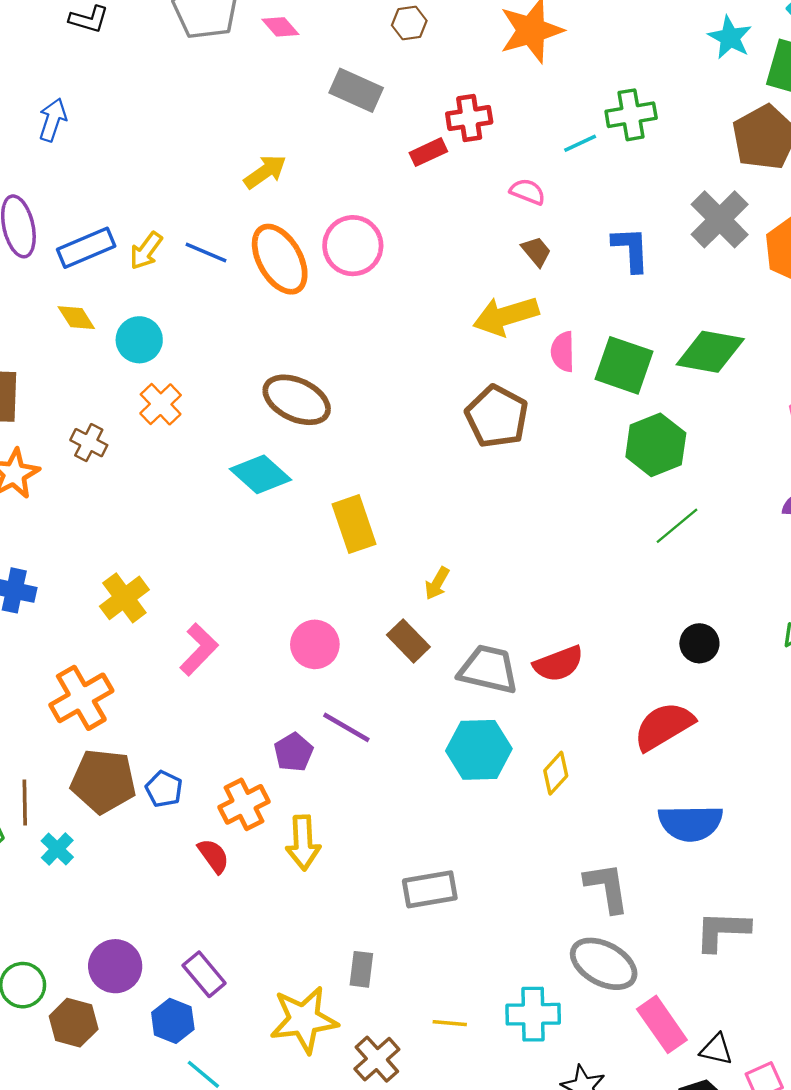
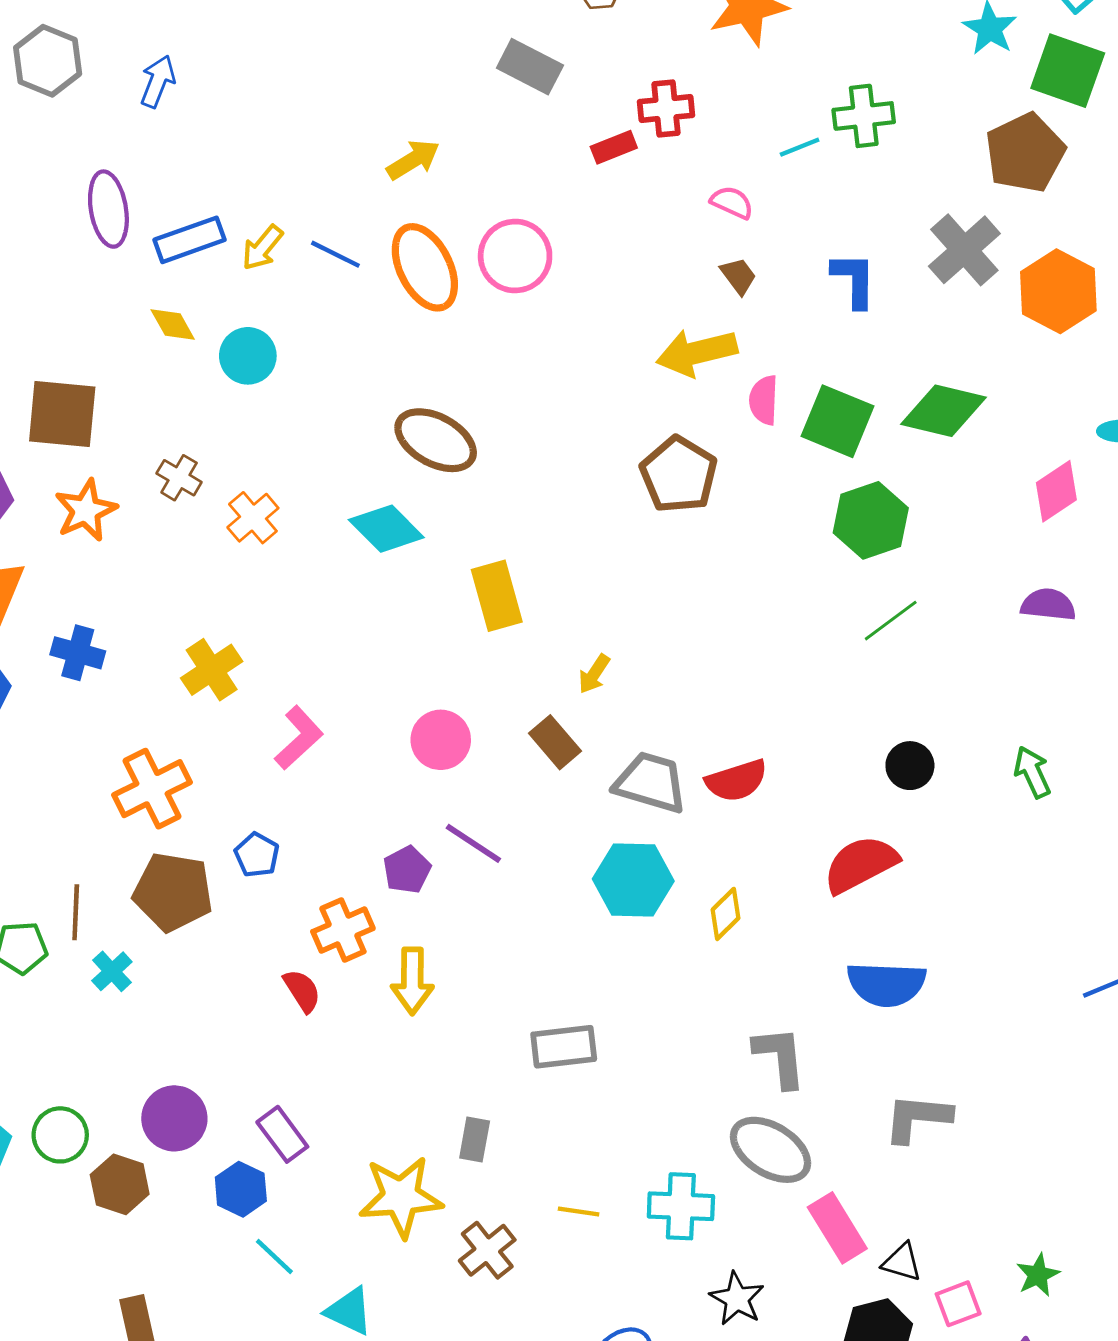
orange cross: (161, 404) -> (253, 518), moved
blue pentagon: (164, 789) -> (257, 855), moved

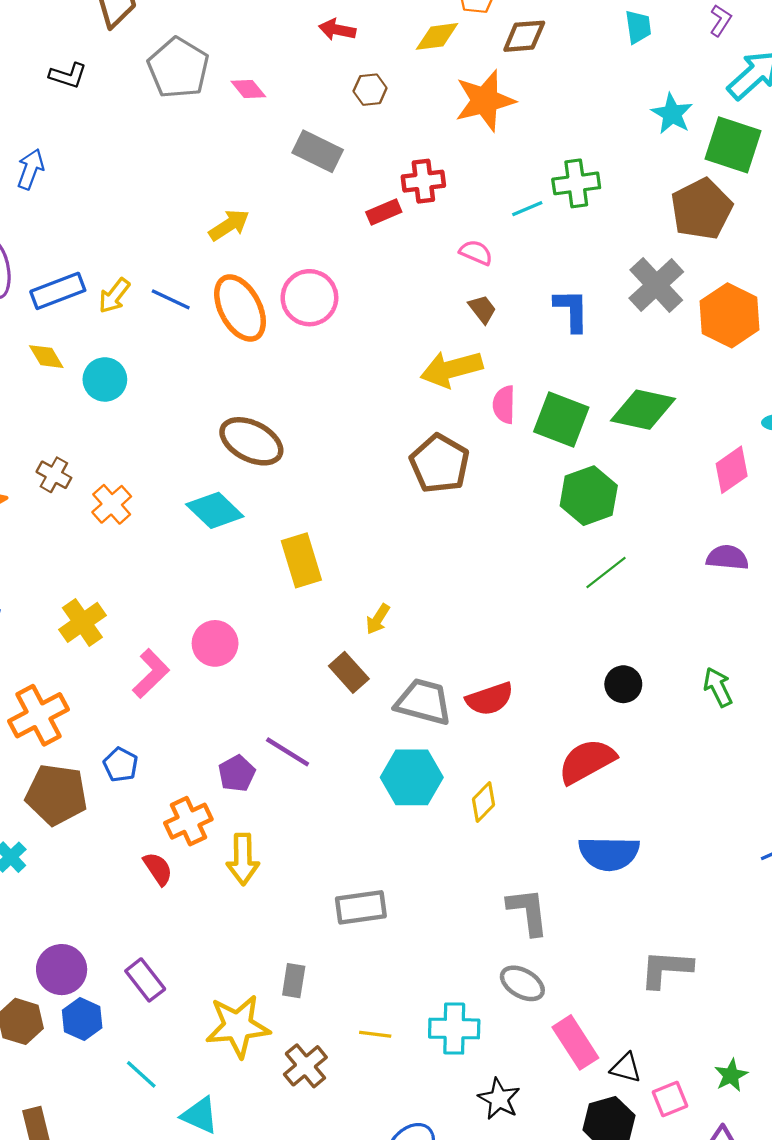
pink circle: (441, 740) -> (215, 643), moved
gray L-shape: (917, 1118) -> (666, 969), moved
gray ellipse: (770, 1150) -> (522, 983), size x0.7
blue hexagon: (241, 1189) -> (82, 1019), moved

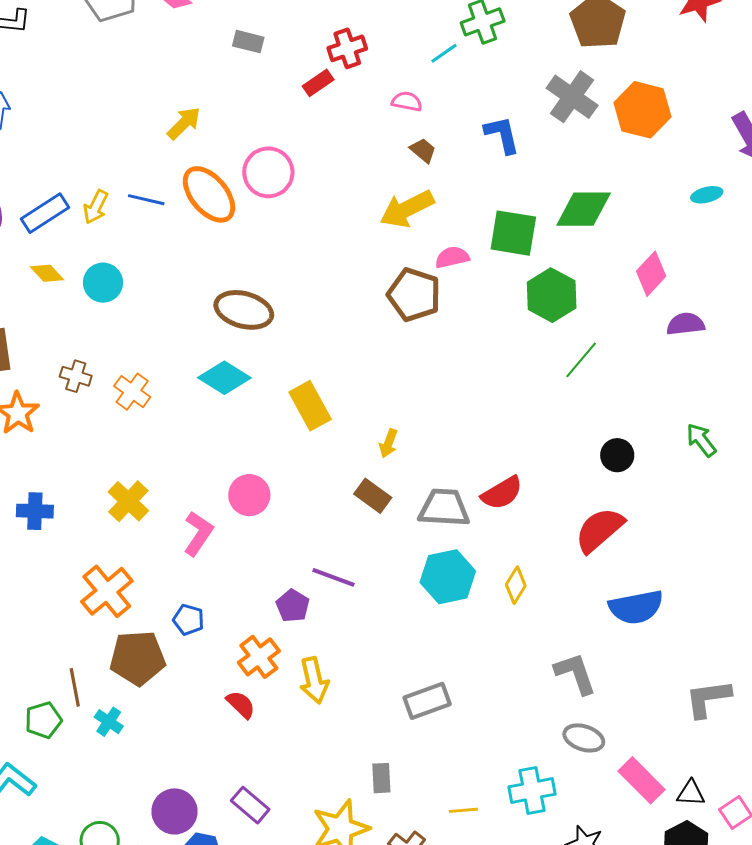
gray rectangle: (318, 151) -> (248, 42), size x0.7
pink semicircle: (504, 405) -> (452, 257), moved, turned 88
pink diamond: (732, 470) -> (651, 274), moved

